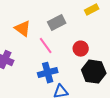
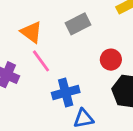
pink line: (46, 46) -> (41, 61), moved

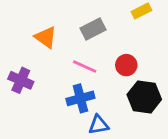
pink line: (41, 61) -> (85, 66), moved, turned -30

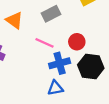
blue cross: (80, 98) -> (60, 63), moved

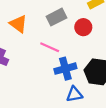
red circle: (77, 42) -> (83, 27), moved
blue triangle: (55, 88) -> (74, 94), moved

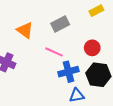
red circle: (83, 27) -> (92, 48), moved

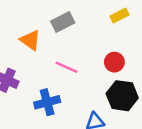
gray rectangle: (60, 24) -> (63, 22), moved
blue cross: (68, 72) -> (47, 102), moved

